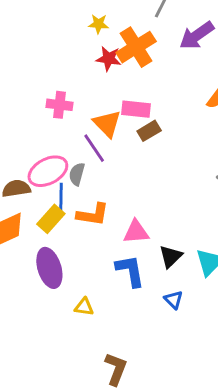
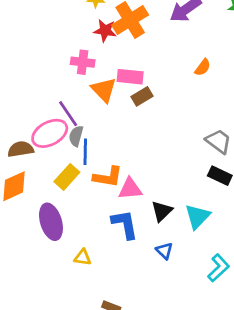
pink cross: (60, 105) -> (83, 62), moved
purple line: (94, 148) -> (68, 114), moved
blue line: (61, 197) -> (85, 152), moved
orange L-shape: (93, 215) -> (108, 177), moved
yellow rectangle: (51, 219) -> (67, 177), moved

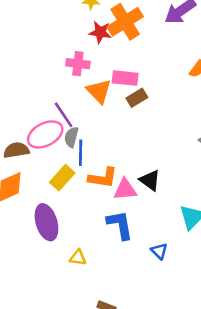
black triangle: (162, 211) -> (150, 180), moved, turned -40

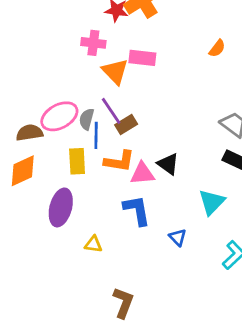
brown rectangle: (137, 98) -> (126, 125), moved
purple line: (64, 115) -> (111, 111), moved
yellow rectangle: (62, 178) -> (77, 161), turned -45
purple ellipse: (46, 222) -> (61, 207), turned 32

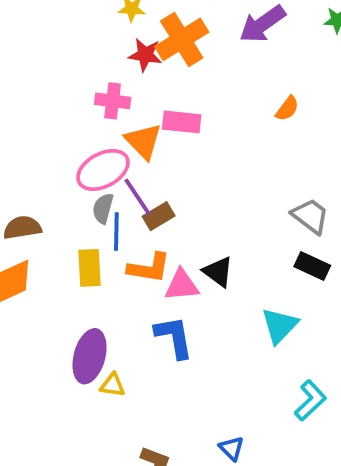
pink ellipse: (59, 116) -> (103, 170), moved
purple ellipse: (61, 207) -> (90, 356), moved
blue triangle: (178, 237) -> (232, 448), moved

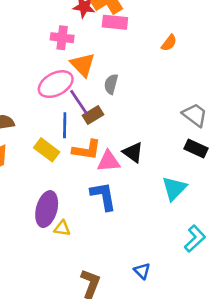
orange semicircle: (287, 109) -> (169, 43), moved
pink rectangle: (182, 122) -> (115, 22), moved
gray semicircle: (103, 208) -> (111, 84), moved
yellow rectangle: (90, 268) -> (47, 150), turned -50

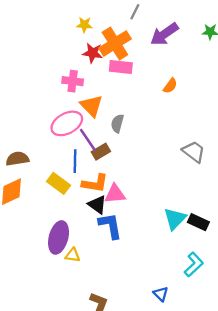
black rectangle: (196, 148) -> (198, 222), moved
black triangle: (133, 152) -> (97, 205), moved
blue triangle: (142, 271) -> (161, 294), moved

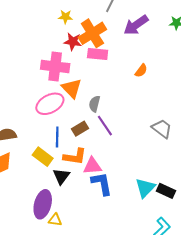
pink cross: (73, 81) -> (55, 66), size x1.5
purple line: (88, 140) -> (105, 126), moved
black triangle: (97, 205) -> (61, 176), moved, turned 30
blue L-shape: (110, 226) -> (102, 184), moved

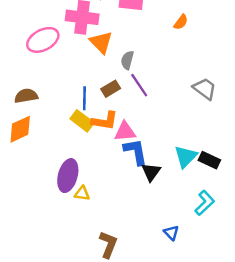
pink ellipse: (50, 104) -> (43, 40), moved
yellow rectangle: (43, 157) -> (82, 121), moved
black triangle: (61, 176) -> (151, 172), moved

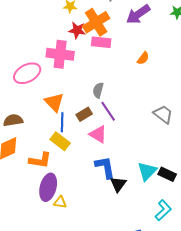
orange triangle: (101, 42) -> (54, 102), moved
orange L-shape: (105, 121) -> (40, 160), moved
pink triangle: (125, 132) -> (98, 134), moved, turned 36

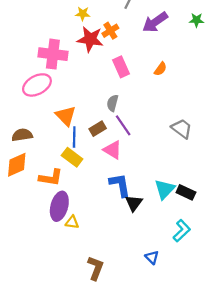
orange cross: (96, 22) -> (110, 31), size x0.6
red star: (77, 30) -> (90, 39), size x1.4
pink rectangle: (101, 42) -> (121, 67), moved, turned 60
pink cross: (60, 54) -> (53, 54), moved

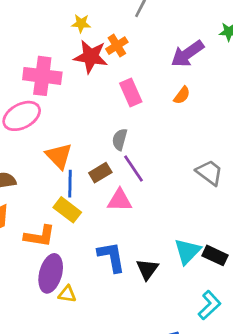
purple arrow: (155, 22) -> (187, 54), moved
pink triangle: (113, 150) -> (120, 200), turned -30
blue L-shape: (120, 185) -> (111, 257), moved

